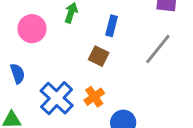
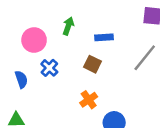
blue rectangle: (112, 26) -> (104, 37), turned 72
blue cross: (57, 98) -> (49, 68), moved, size x0.6

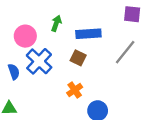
blue rectangle: (104, 37) -> (88, 34), size x1.5
blue cross: (49, 68) -> (39, 61), size x1.6

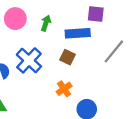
purple square: (132, 14) -> (96, 14), moved
pink circle: (25, 36) -> (15, 19), moved

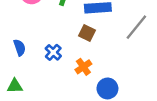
blue cross: (29, 60) -> (53, 52), moved, size x0.6

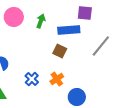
blue cross: (53, 52) -> (32, 79), moved

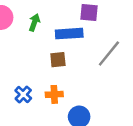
brown square: (60, 51) -> (58, 60), turned -32
orange cross: (57, 79) -> (54, 94), turned 32

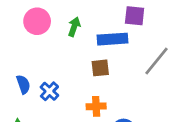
blue cross: (23, 94) -> (49, 91), moved

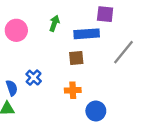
pink circle: (37, 21) -> (16, 30), moved
blue semicircle: (23, 84) -> (12, 88), moved

